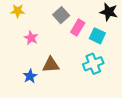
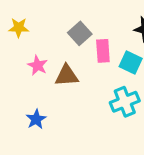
pink rectangle: (78, 28) -> (103, 51), turned -35
brown triangle: (51, 65) -> (67, 76), moved

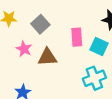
gray square: (80, 33) -> (40, 24), moved

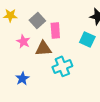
pink rectangle: (77, 37) -> (55, 30), moved
cyan cross: (94, 78) -> (62, 66), moved

